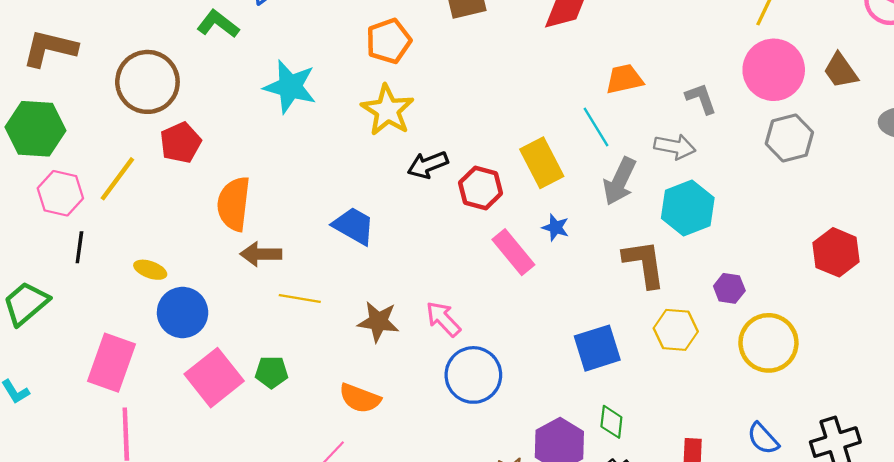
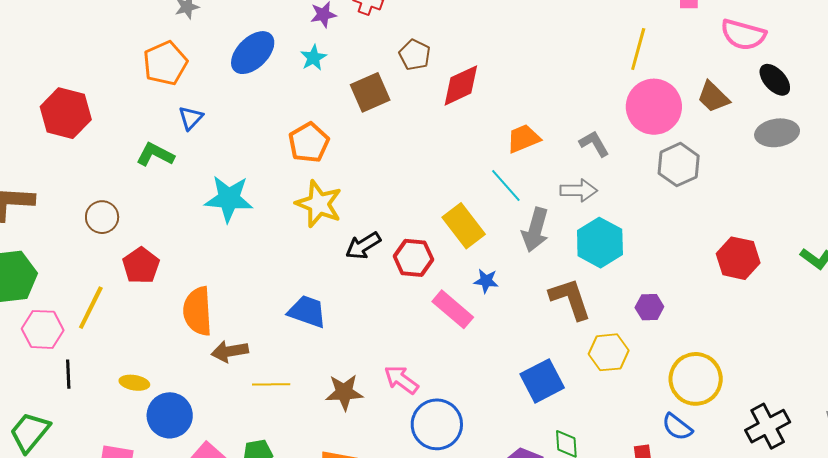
brown circle: (147, 82) -> (102, 217), size x0.6
yellow circle: (768, 343) -> (696, 379), moved
blue semicircle: (763, 438) -> (677, 427), moved

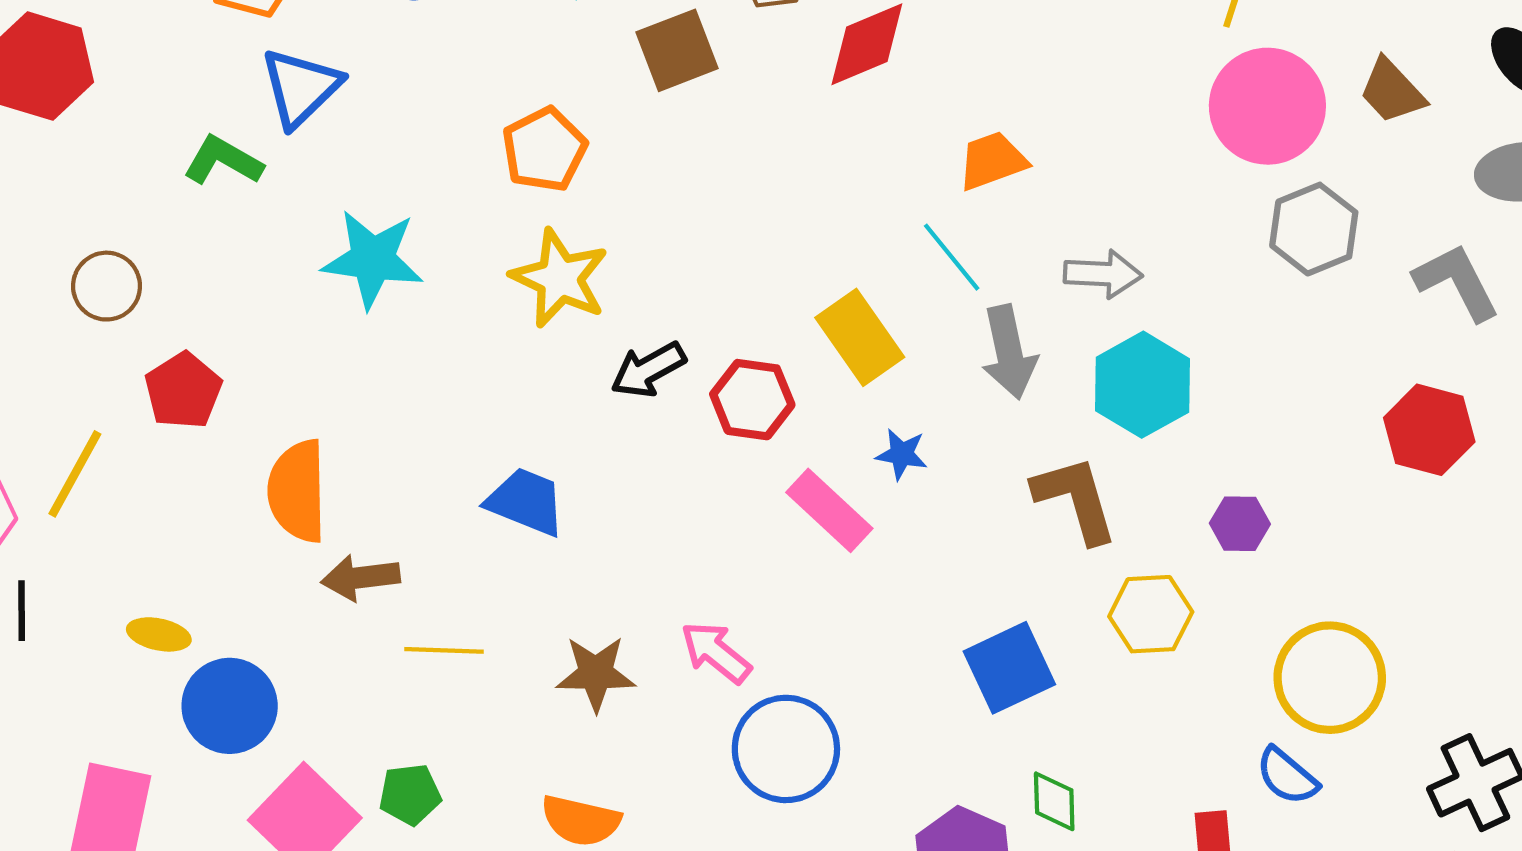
blue triangle: (191, 118) -> (301, 87), size x1.6
gray L-shape: (594, 144) -> (1457, 282), moved, size x1.4
gray arrow: (535, 230) -> (1009, 352), turned -30

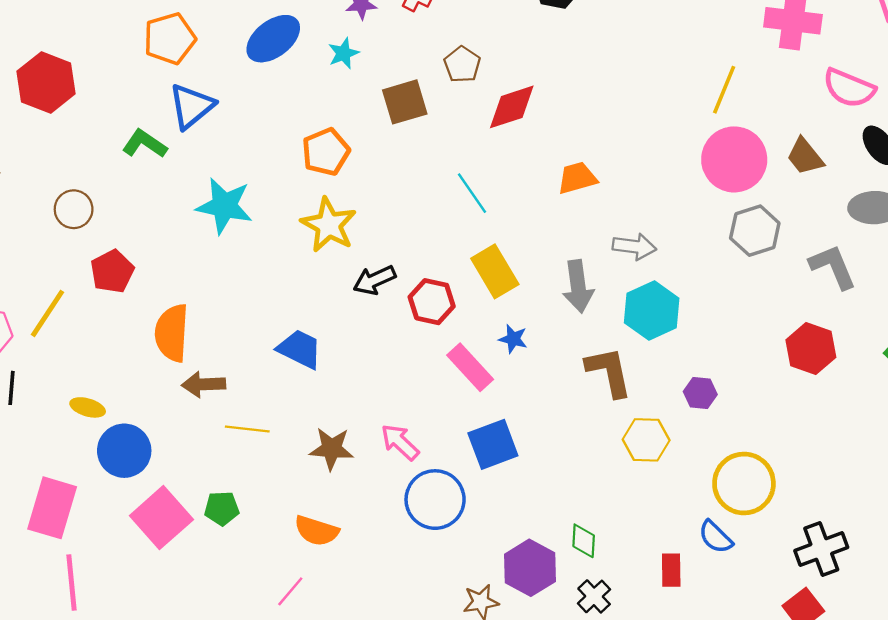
cyan line: (952, 257) -> (472, 193), moved
blue square: (1009, 668) -> (493, 444), moved

